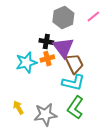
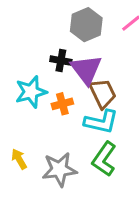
orange cross: (47, 59) -> (62, 104), moved

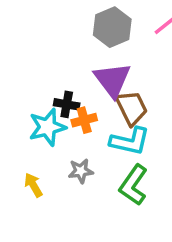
black cross: (61, 61) -> (67, 104), moved
cyan star: (31, 92) -> (47, 127), moved
gray star: (59, 169) -> (81, 171), moved, size x0.6

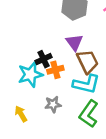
purple triangle: (112, 80) -> (74, 42), size x0.7
black cross: (67, 104) -> (43, 59), turned -35

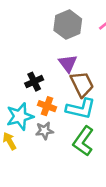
orange cross: (55, 70) -> (47, 106), moved, turned 35
cyan star: (30, 75) -> (20, 116), moved

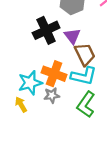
black cross: (34, 82) -> (46, 30), moved, size x1.6
orange cross: (47, 106) -> (54, 74), size x1.5

